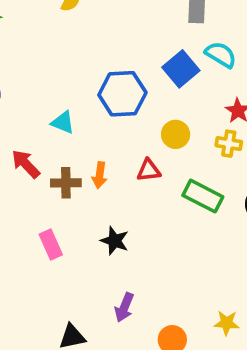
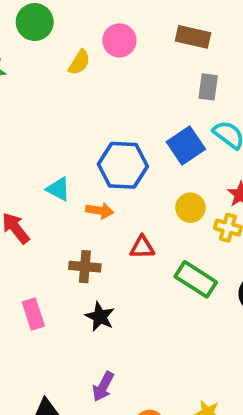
yellow circle: (176, 134) -> (190, 208), moved
orange arrow: (100, 175) -> (100, 211), moved, turned -95
brown cross: (66, 183) -> (85, 267), moved

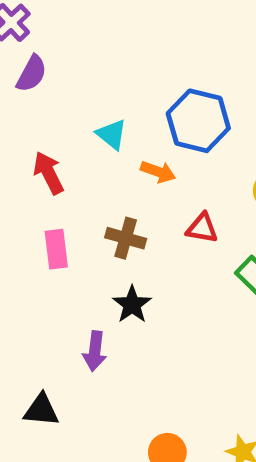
pink rectangle: (33, 314) -> (56, 249), moved
purple arrow: (103, 387) -> (95, 351), moved, turned -32

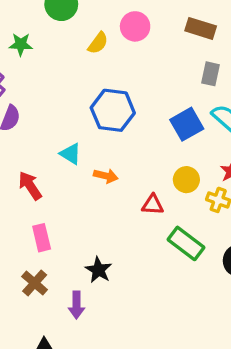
blue hexagon: (198, 121) -> (113, 110), moved
red triangle: (202, 228) -> (153, 205), moved
brown cross: (126, 238) -> (35, 283), moved, turned 32

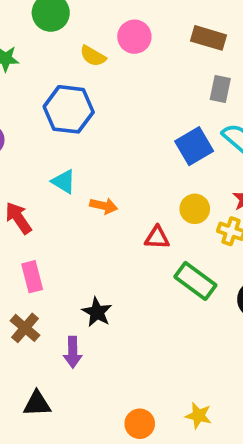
yellow semicircle: (98, 43) -> (93, 56), turned 85
blue hexagon: (113, 110) -> (69, 109), moved

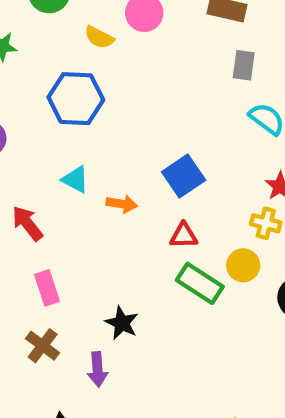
blue square: (194, 146) -> (184, 176), moved
yellow circle: (195, 209) -> (243, 265), moved
green rectangle: (195, 281) -> (200, 283), moved

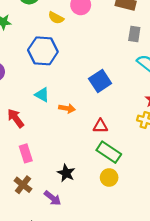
blue square: (184, 176) -> (100, 81), moved
yellow circle: (243, 265) -> (109, 177), moved
purple arrow: (97, 369) -> (53, 198), turned -48

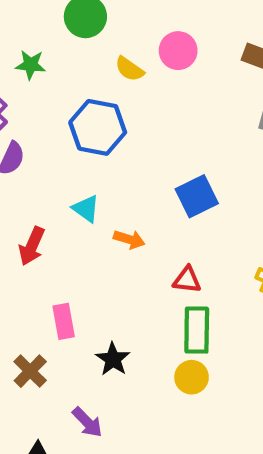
red arrow: (16, 118) -> (32, 246), turned -126
green rectangle: (109, 152) -> (197, 330), turned 50
pink rectangle: (26, 153) -> (64, 321), moved
purple arrow: (53, 198) -> (87, 422), moved

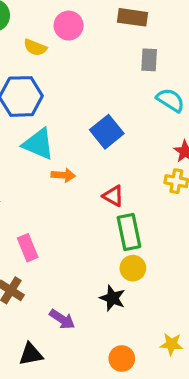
cyan triangle: (86, 209) -> (38, 144), moved, size x1.5
red triangle: (187, 280) -> (113, 196), turned 35
black star: (113, 359) -> (112, 298), moved

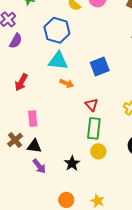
cyan triangle: (38, 144) -> (58, 61), turned -35
yellow circle: (133, 268) -> (98, 151), moved
black triangle: (31, 354) -> (34, 146), moved

